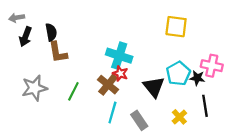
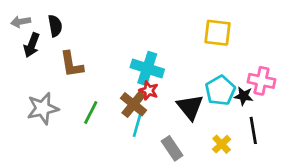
black semicircle: (51, 32) -> (55, 26), moved
cyan line: (112, 113) -> (138, 124), moved

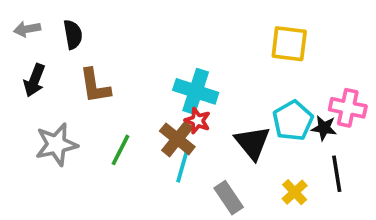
black arrow: (32, 45) -> (34, 80), moved

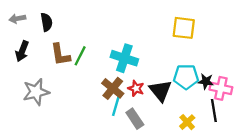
pink cross: (348, 108) -> (221, 88), moved
red star: (198, 121) -> (136, 88), moved
cyan pentagon: (293, 121) -> (186, 77), turned 30
green line: (121, 150) -> (80, 56), moved
gray rectangle: (229, 198) -> (135, 119), moved

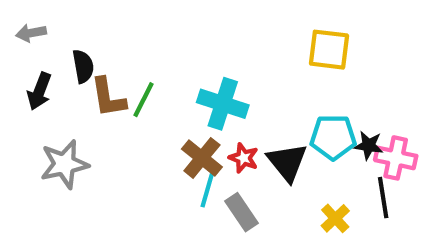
black semicircle: (46, 22) -> (83, 66), moved

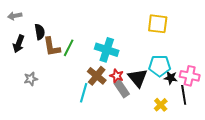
black star: (369, 145) -> (171, 78), moved
gray star: (64, 164) -> (31, 79), size x0.6
cyan line: (208, 187) -> (84, 93), moved
gray rectangle: (241, 212) -> (122, 89), moved

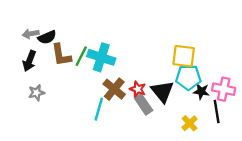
gray arrow: (15, 16) -> (31, 34), moved
yellow square: (158, 24) -> (184, 56), moved
black semicircle: (40, 32) -> (47, 37), turned 77
black arrow: (19, 44) -> (29, 61), moved
cyan cross: (107, 50) -> (101, 57), moved

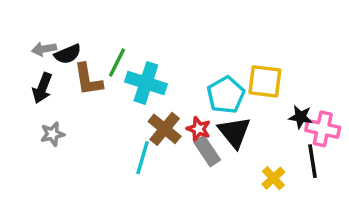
green line: (81, 56) -> (117, 63), moved
cyan pentagon: (188, 77) -> (226, 95), moved, turned -30
black star: (201, 91) -> (301, 117), moved

